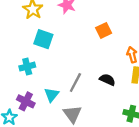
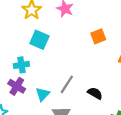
black semicircle: (107, 80) -> (95, 93), moved
purple cross: (26, 101) -> (17, 86), moved

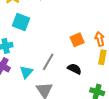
orange square: (98, 36) -> (77, 40), moved

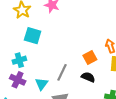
orange square: (77, 40) -> (90, 58), moved

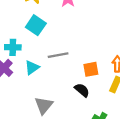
gray line: (62, 72) -> (58, 55), moved, turned 36
cyan triangle: (42, 84) -> (32, 68), moved

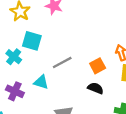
cyan cross: (13, 47) -> (14, 57), moved, turned -35
cyan triangle: (32, 68) -> (41, 82), turned -49

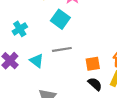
cyan square: (32, 41) -> (60, 19), moved
black semicircle: (96, 88) -> (95, 84), moved

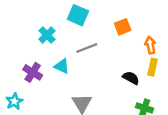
cyan cross: (20, 29) -> (47, 35), moved
orange square: (93, 64) -> (123, 27), moved

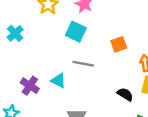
cyan cross: (47, 35) -> (15, 33), moved
gray line: (87, 48) -> (83, 64), turned 30

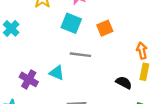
orange square: (119, 44) -> (105, 28), moved

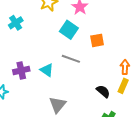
purple cross: (29, 79) -> (21, 70), turned 35

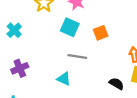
purple cross: (21, 70) -> (20, 68), moved
cyan triangle: (47, 70) -> (64, 79), moved

